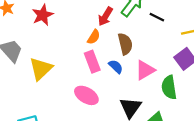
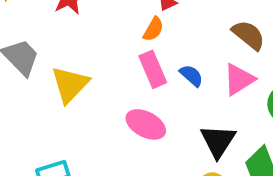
brown semicircle: (125, 44) -> (248, 35), moved, turned -35

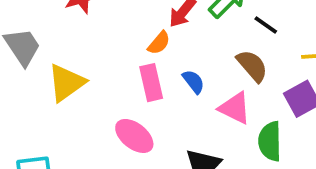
blue semicircle: (191, 76) -> (193, 82), moved
pink triangle: (239, 79) -> (235, 108), turned 48

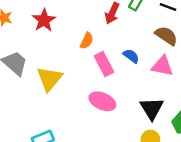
orange semicircle: (159, 43) -> (87, 41), moved

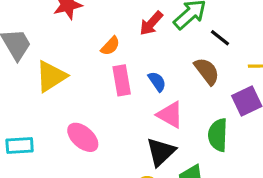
pink triangle: (162, 66) -> (170, 115), moved
pink ellipse: (102, 101) -> (83, 137), moved

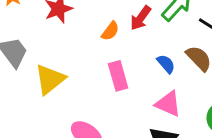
orange semicircle: (110, 46) -> (110, 31), moved
blue semicircle: (157, 82) -> (166, 64), moved

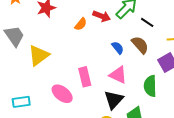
red arrow: (141, 18) -> (102, 16), turned -108
pink rectangle: (118, 76) -> (85, 77), moved

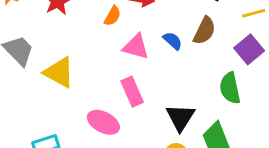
brown semicircle: (140, 45) -> (204, 31), turned 78
yellow triangle: (39, 55) -> (59, 72), turned -45
pink triangle: (118, 75) -> (136, 47), moved

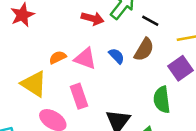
orange semicircle: (112, 16) -> (58, 57), moved, turned -150
yellow triangle: (59, 72) -> (34, 84), moved

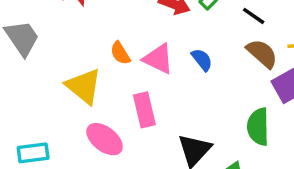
brown semicircle: (144, 50) -> (262, 54), moved, turned -85
orange semicircle: (58, 57) -> (120, 53), turned -102

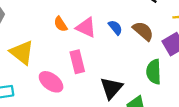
brown semicircle: (262, 54) -> (143, 31), moved
yellow triangle: (84, 86) -> (22, 52), moved

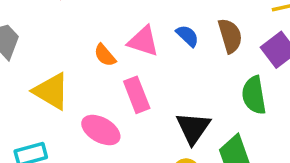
orange semicircle: (61, 24) -> (105, 55), moved
brown semicircle: (143, 31) -> (230, 36), turned 40

